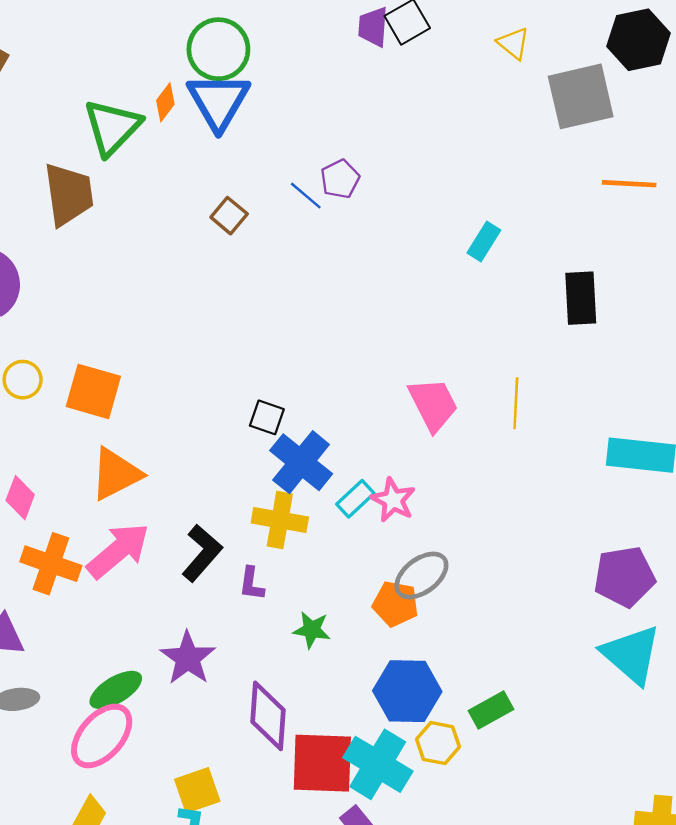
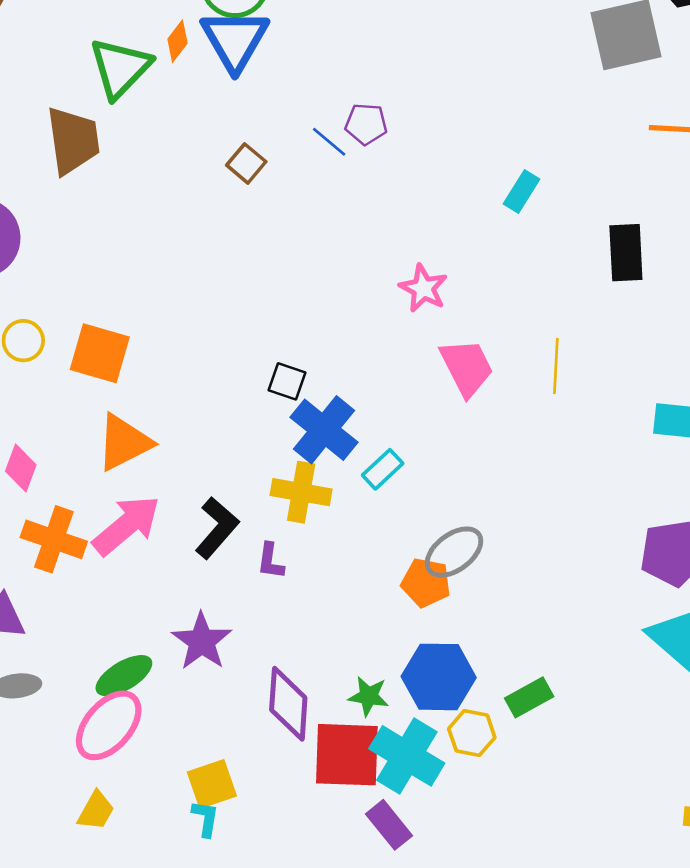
purple pentagon: (340, 179) -> (366, 124), turned 30
pink star: (393, 500) -> (423, 288), moved
green star: (312, 630) -> (369, 696), moved

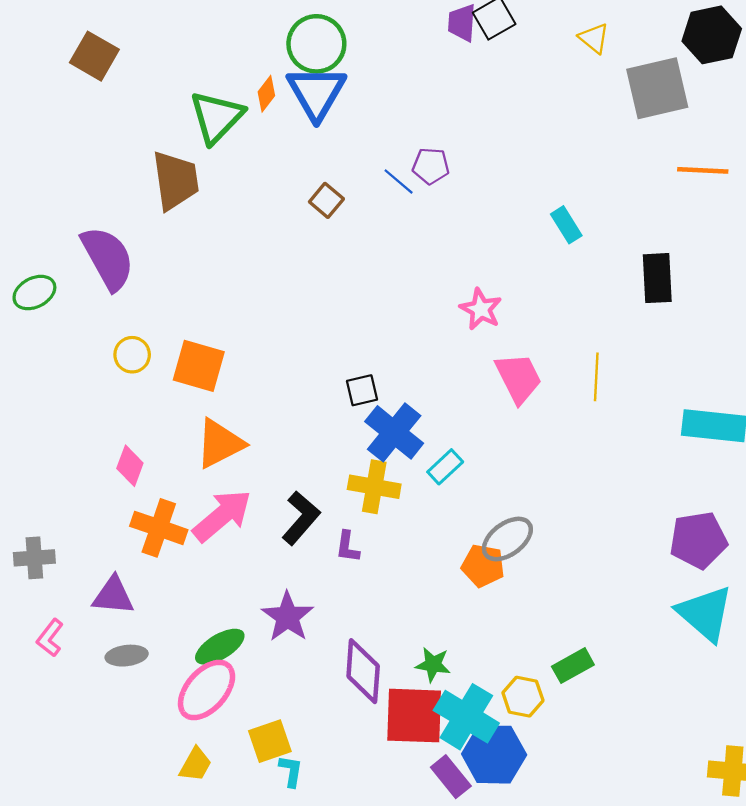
cyan rectangle: (521, 191) -> (566, 225), turned -64
black square: (287, 381) -> (362, 390), turned -32
blue hexagon: (439, 677) -> (494, 754), moved
yellow square: (212, 784) -> (270, 741), moved

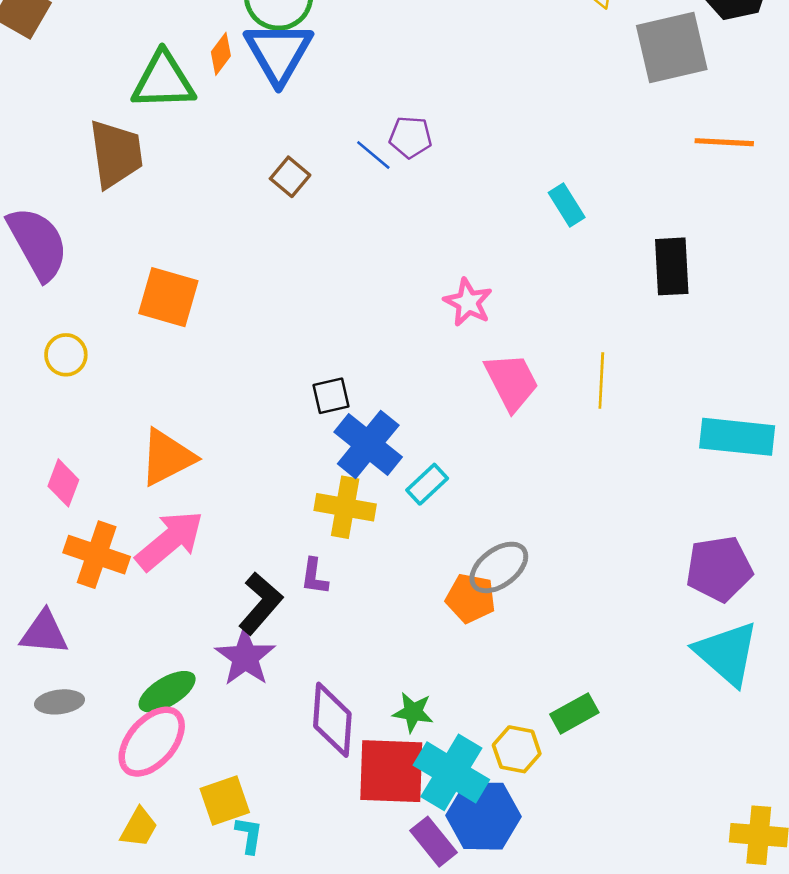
green triangle: (217, 117) -> (163, 81), turned 44
orange square: (199, 366) -> (168, 297), moved
black L-shape: (301, 518) -> (261, 603), moved

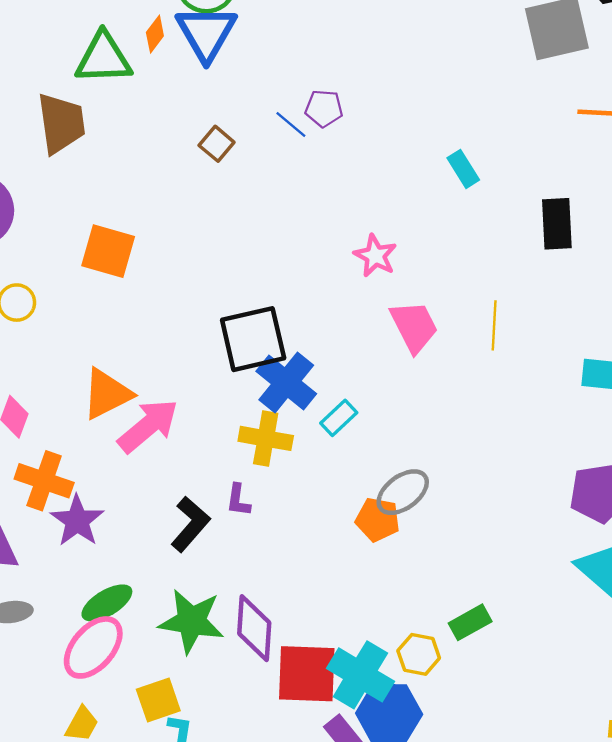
black square: (331, 396) -> (253, 339), size x2.0
pink arrow: (170, 541) -> (148, 426), moved
purple star: (245, 657) -> (77, 521), moved
green star: (413, 712) -> (191, 621), moved, size x1.8

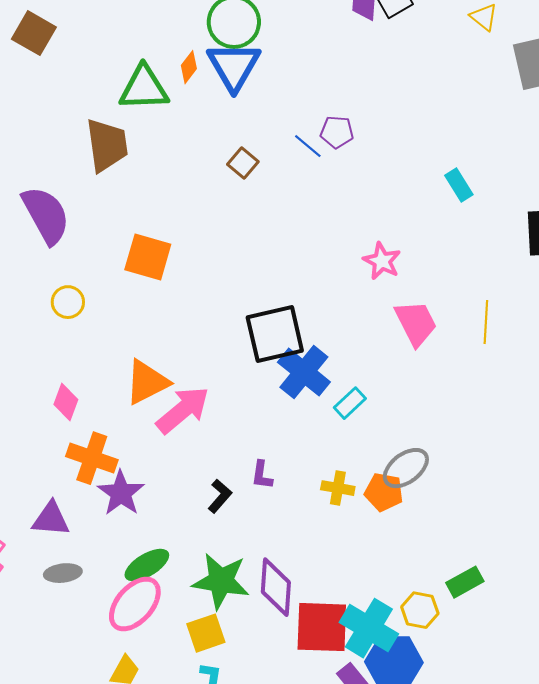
yellow cross: (266, 438) -> (338, 488), moved, size x0.7
black L-shape: (190, 524) -> (220, 496), size x0.7
yellow square: (158, 700) -> (206, 633), moved

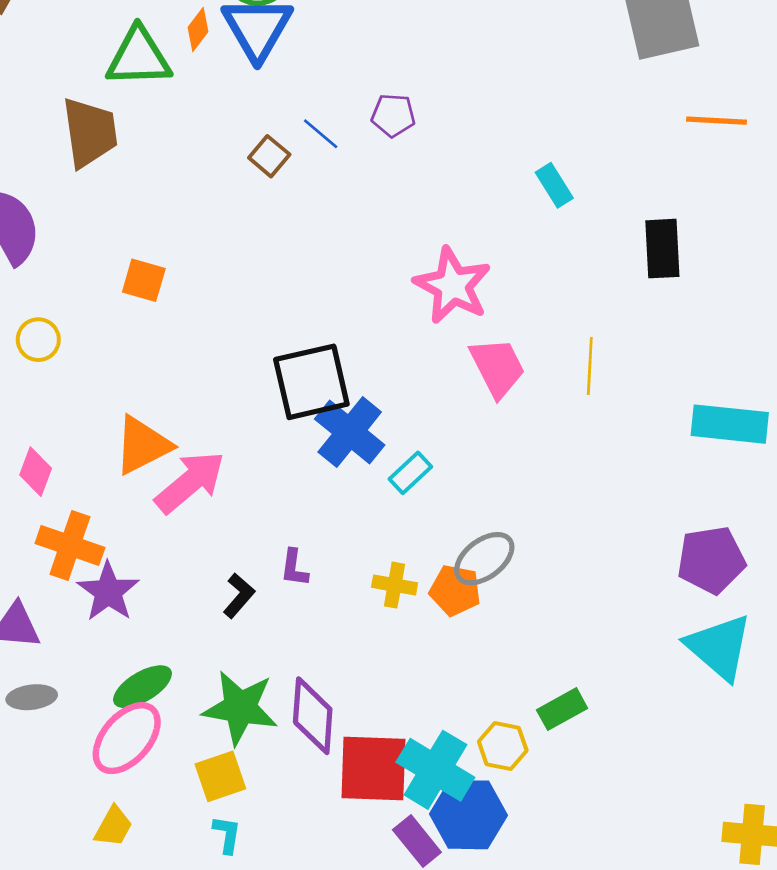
blue line: (308, 146) -> (321, 134), moved
orange square: (148, 257) -> (144, 280), size x0.7
pink star: (382, 261) -> (453, 286), size x1.5

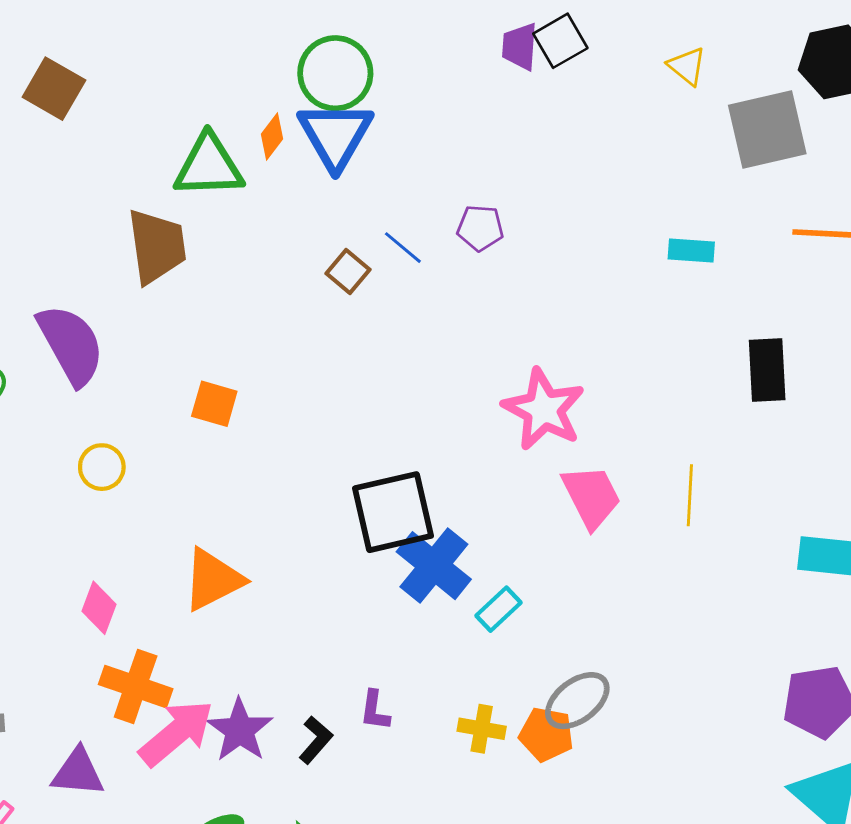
cyan rectangle: (554, 185) -> (691, 250), moved, turned -54
pink arrow: (190, 482) -> (176, 733), moved
purple star: (108, 592) -> (240, 730), moved

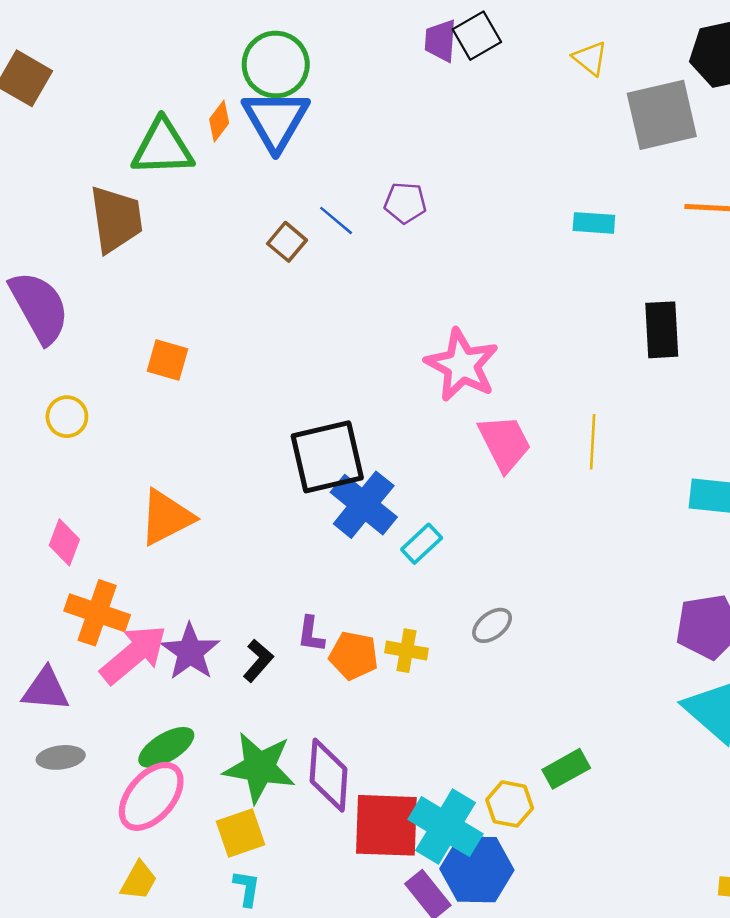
gray ellipse: (577, 701) -> (492, 625), size x0.7
orange pentagon: (546, 734) -> (354, 656), moved

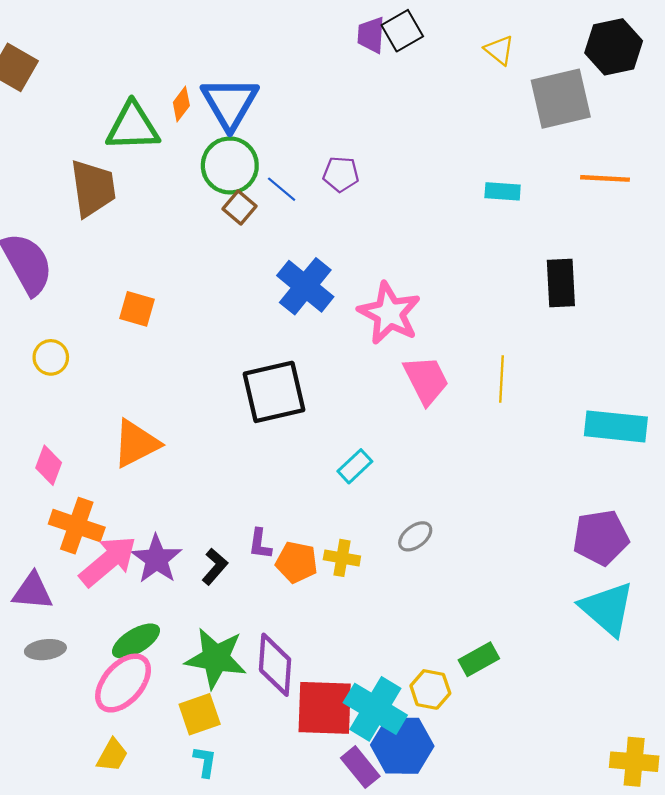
green circle: (276, 65) -> (230, 165), moved
blue cross: (364, 505) -> (305, 286), moved

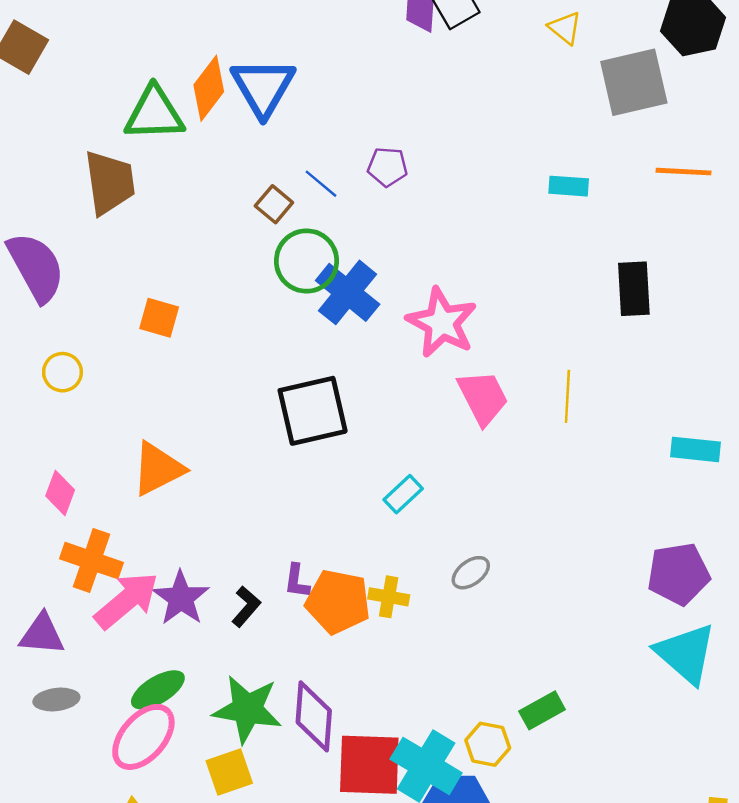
orange diamond: (181, 104) -> (209, 88), size x1.6
green circle: (230, 165) -> (307, 261), moved
cyan rectangle: (616, 426) -> (695, 449), size x0.7
orange pentagon: (297, 562) -> (338, 602), size x1.4

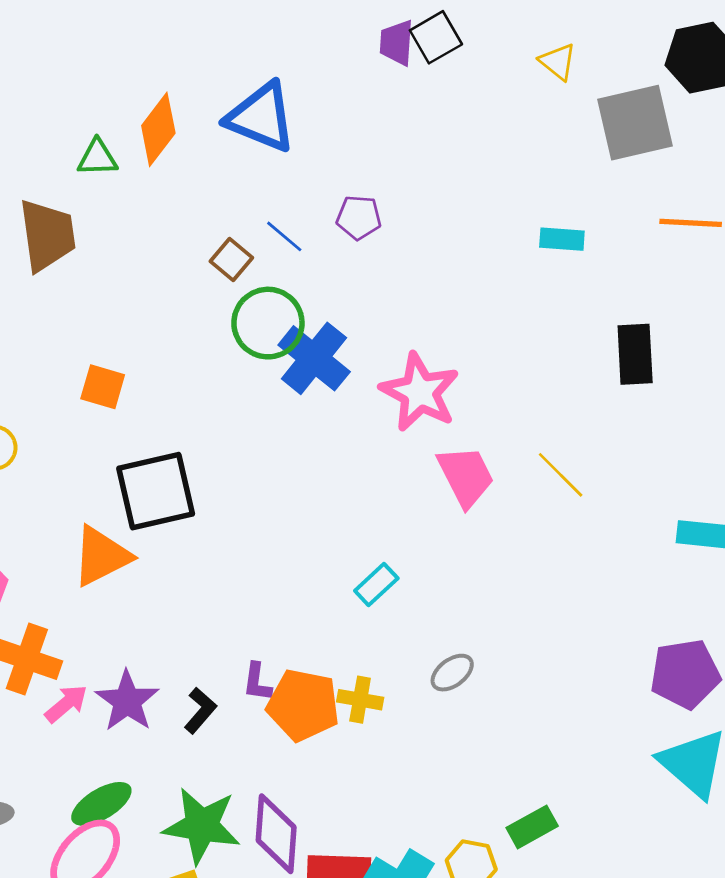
blue triangle: (263, 87) -> (261, 117), moved, turned -38
green triangle: (154, 114) -> (97, 158), size x0.6
yellow line: (567, 396) -> (561, 475), turned -48
black square: (313, 411) -> (156, 491), moved
pink arrow: (127, 600) -> (66, 704), size x0.6

